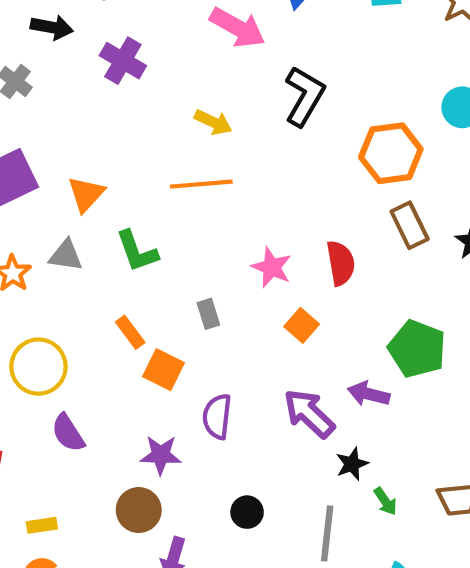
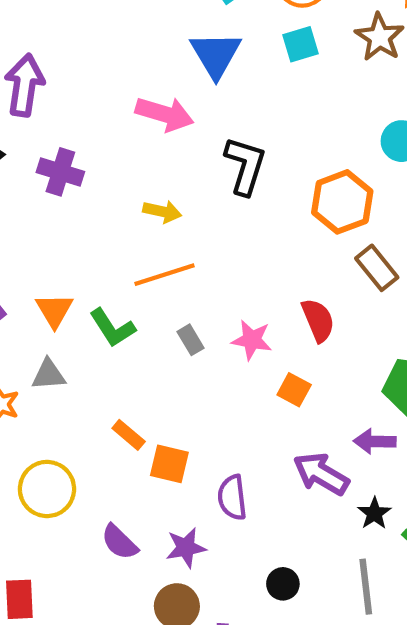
green L-shape: (137, 251) -> (112, 328), moved
gray rectangle: (208, 314) -> (190, 340), moved
purple semicircle: (68, 433) -> (119, 542), moved

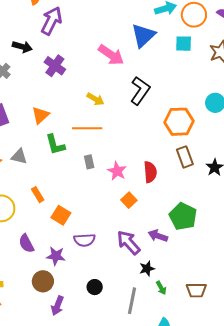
orange triangle: (54, 310) -> (40, 115), moved
orange rectangle: (129, 435) -> (38, 195), moved
purple semicircle: (232, 497) -> (84, 240), turned -105

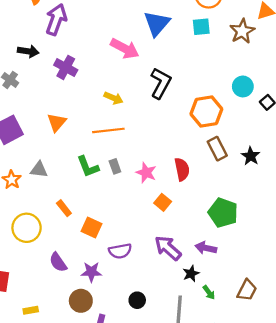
green L-shape: (55, 145) -> (88, 167), moved
purple arrow: (158, 236) -> (206, 248), moved
brown trapezoid: (196, 290) -> (247, 290), turned -55

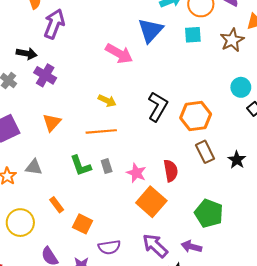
purple cross: (66, 67) -> (45, 75), moved
black L-shape: (161, 83) -> (158, 107), moved
cyan circle: (243, 86) -> (241, 87), moved
orange square: (163, 202) -> (151, 202), size x1.8

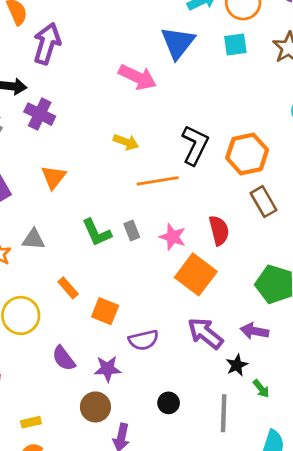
orange line: (101, 131) -> (158, 181), moved

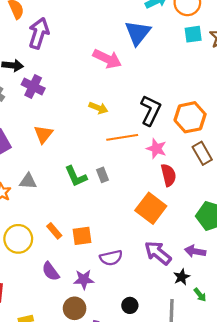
cyan square: (235, 44) -> (193, 34), moved
pink star: (173, 237) -> (156, 149), moved
orange rectangle: (68, 288) -> (54, 231), moved
orange square: (105, 311) -> (82, 236), turned -30

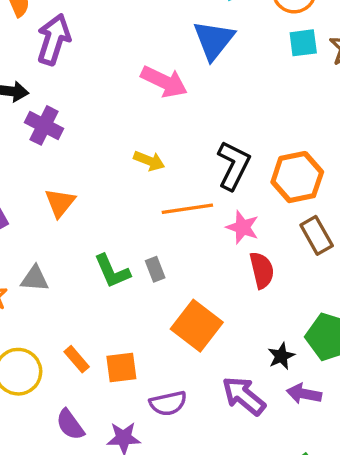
orange square: (151, 208) -> (197, 326), moved
black star: (182, 277) -> (281, 356), moved

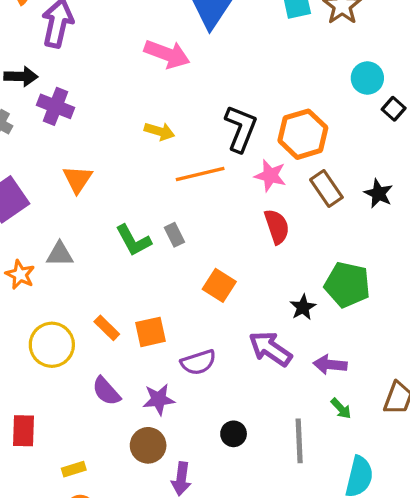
pink star: (243, 227) -> (270, 176), moved
orange square: (197, 326) -> (219, 285), size x0.7
purple arrow: (304, 394) -> (330, 365), moved

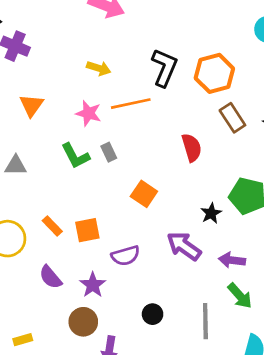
pink star: (270, 176) -> (88, 113), moved
purple star: (159, 399) -> (93, 285), turned -30
green arrow: (341, 408) -> (240, 296), size x1.5

